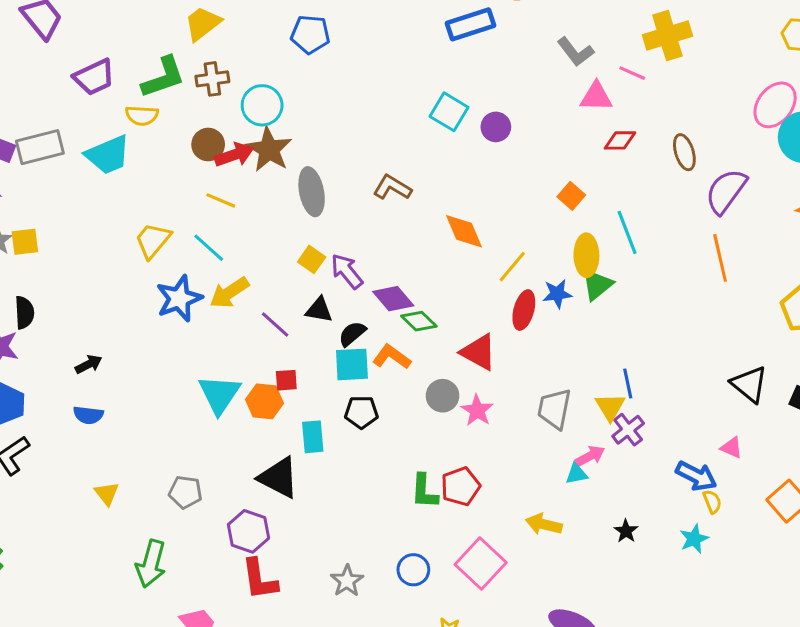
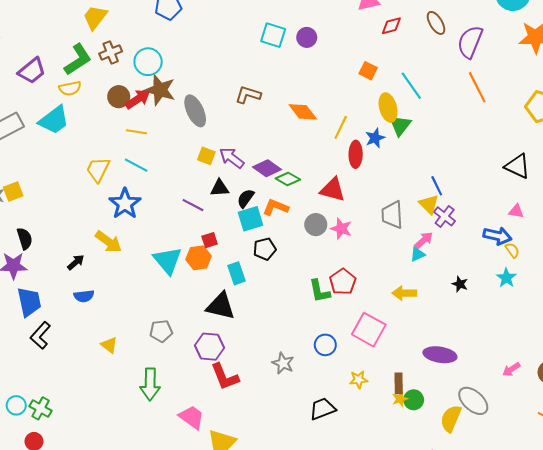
yellow arrow: (229, 293) -> (108, 242), moved, turned -96

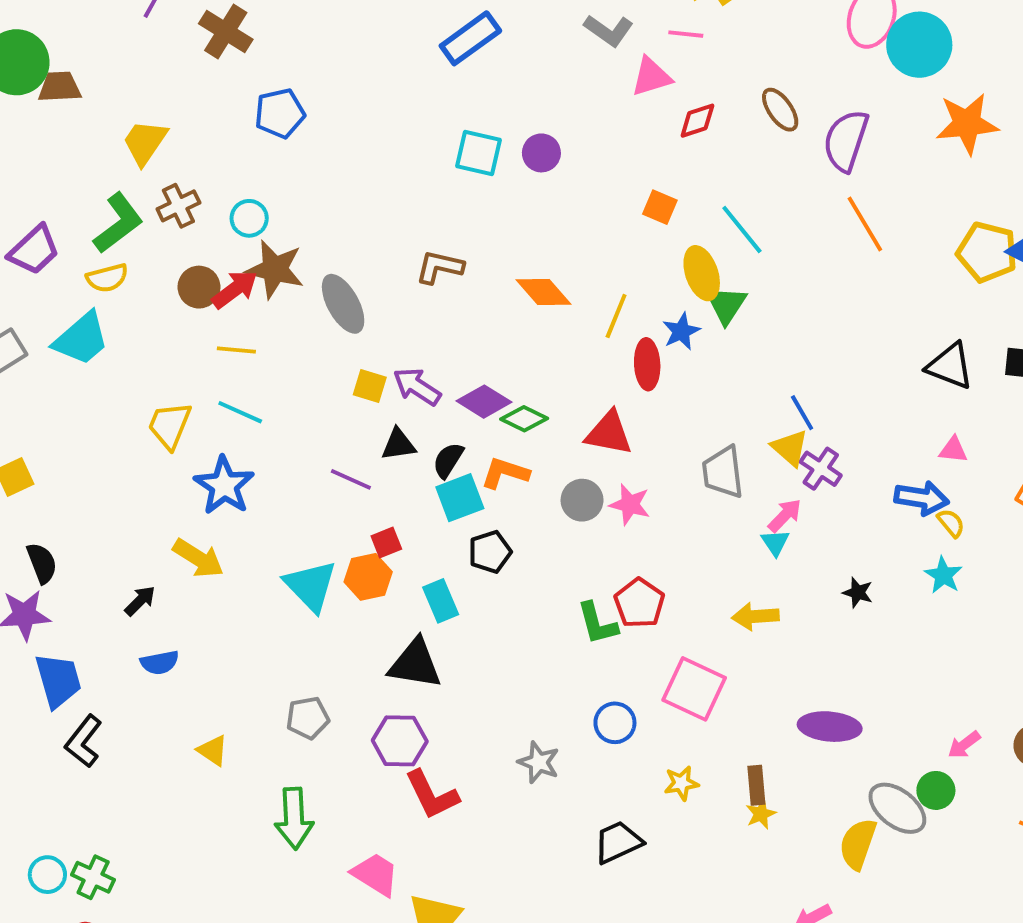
cyan circle: (148, 62) -> (249, 218), size x0.7
cyan triangle: (418, 254) -> (775, 543), turned -35
green circle: (414, 400) -> (936, 790), moved

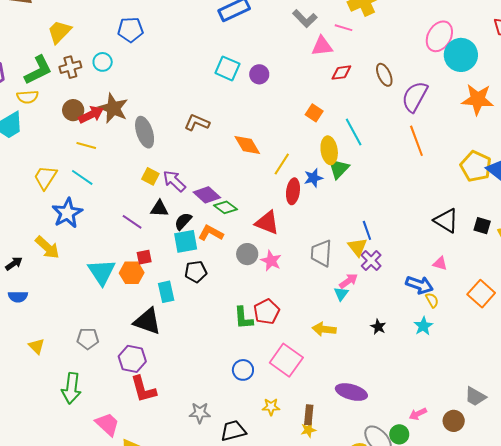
cyan circle: (249, 218) -> (103, 62), moved
gray star: (539, 762) -> (200, 413), moved, turned -30

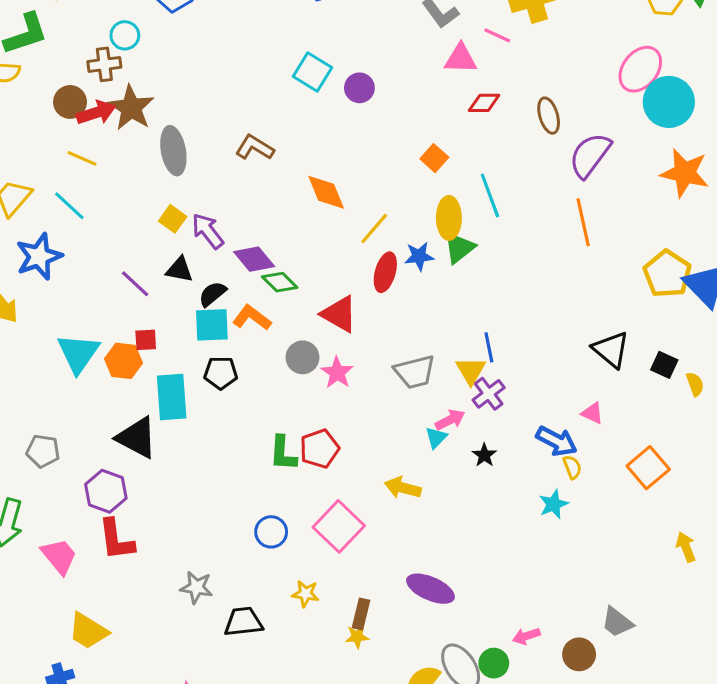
brown cross: (70, 67) -> (104, 64), moved
gray trapezoid: (321, 253) -> (415, 372), turned -116
cyan rectangle: (166, 292) -> (172, 397), size x1.4
black star: (378, 327) -> (484, 455), moved
pink trapezoid: (107, 424) -> (59, 556), moved

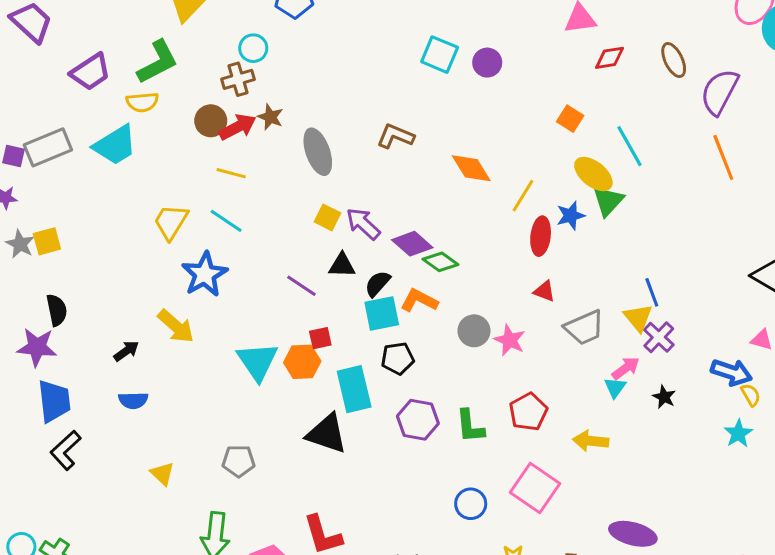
brown star: (131, 108) -> (270, 117), size x0.6
yellow ellipse: (449, 218) -> (593, 174), turned -42
red triangle: (339, 314) -> (544, 291), moved, size x0.6
red pentagon: (319, 449) -> (528, 412), moved
purple hexagon: (106, 491) -> (418, 420), moved

